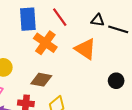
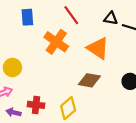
blue rectangle: (28, 19) -> (27, 17), moved, size x0.7
brown diamond: (41, 80) -> (89, 80), moved

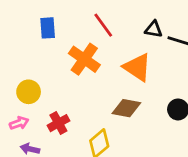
red cross: (36, 105) -> (58, 123), moved, turned -35

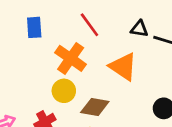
yellow circle: (29, 92) -> (64, 91), moved
brown diamond: (126, 108) -> (95, 107), moved

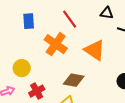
black triangle: (139, 29) -> (107, 13), moved
yellow circle: (64, 91) -> (22, 68), moved

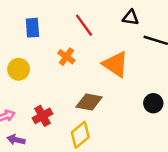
orange cross: (56, 44) -> (66, 57), size x0.6
yellow circle: (22, 68) -> (19, 69), moved

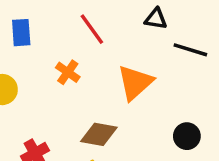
orange triangle: (116, 64) -> (135, 83), turned 44

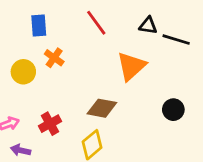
black triangle: (156, 19) -> (148, 26), moved
orange cross: (68, 72) -> (54, 58), moved

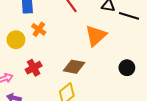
red cross: (50, 124) -> (34, 68), moved

